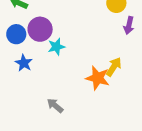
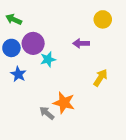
purple arrow: (129, 25) -> (81, 43), moved, turned 77
orange star: (98, 78) -> (64, 103), moved

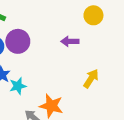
cyan star: (48, 59) -> (18, 86), moved

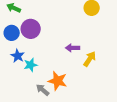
purple arrow: (70, 41) -> (73, 48), moved

